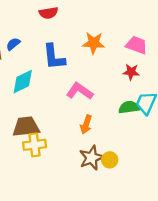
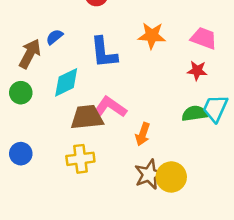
pink L-shape: (80, 91) -> (110, 107), moved
brown trapezoid: (26, 127) -> (87, 117), moved
yellow circle: (110, 160) -> (171, 177), size x1.5

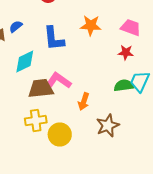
brown star: (149, 174) -> (108, 126), moved
yellow circle: (171, 177) -> (60, 134), moved

